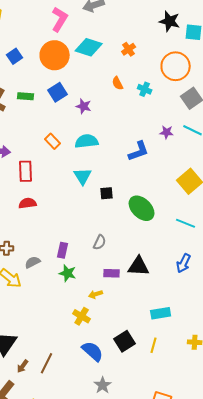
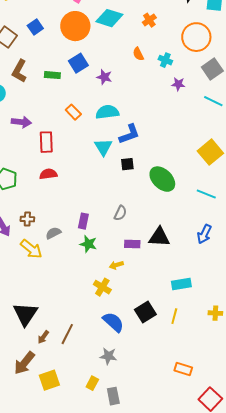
green rectangle: (26, 96) -> (52, 75), moved
purple star: (167, 132) -> (178, 84), moved
blue L-shape: (139, 151) -> (129, 134), moved
gray star: (103, 385) -> (108, 356), moved, turned -30

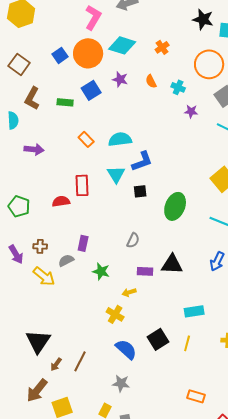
blue square: (35, 27) -> (60, 55), moved
purple star: (104, 77) -> (120, 79), moved
red rectangle: (46, 142) -> (82, 185), moved
green ellipse: (162, 179) -> (175, 206), turned 68
purple rectangle: (83, 221) -> (83, 243), moved

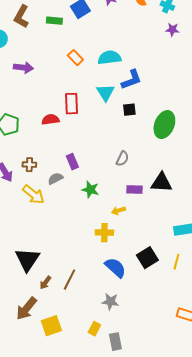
purple star: (191, 111) -> (172, 30), moved
purple rectangle: (83, 243) -> (72, 162), turned -35
yellow cross: (115, 314) -> (104, 233), turned -30

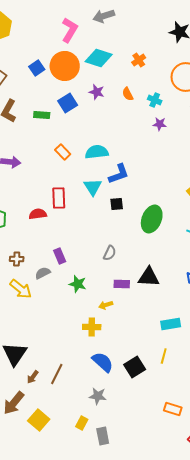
black square: (147, 258) -> (135, 367), moved
yellow square: (51, 326) -> (39, 420), turned -30

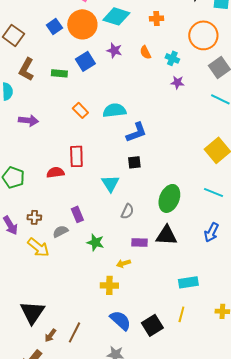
orange cross: (139, 60) -> (156, 18), turned 32
cyan triangle: (93, 187) -> (110, 183), moved
green ellipse: (152, 219) -> (169, 198), moved

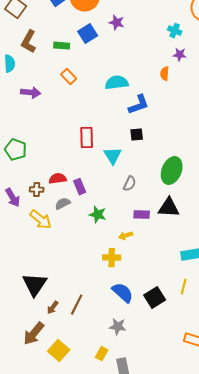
orange semicircle: (145, 52) -> (165, 74), moved, turned 32
orange rectangle: (80, 110) -> (69, 77), moved
red rectangle: (76, 156) -> (87, 138), moved
red semicircle: (55, 172) -> (58, 179), moved

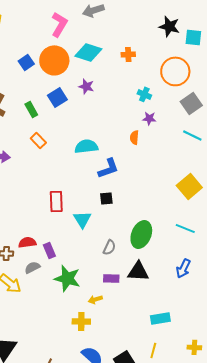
green rectangle: (62, 46) -> (31, 109), turned 56
gray semicircle: (130, 184) -> (109, 247), moved
green star: (98, 215) -> (67, 278), size x1.5

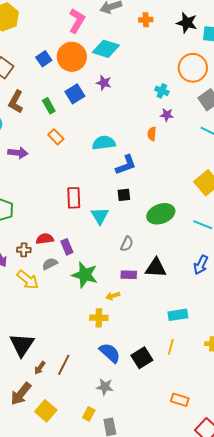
orange cross: (128, 54) -> (146, 20), moved
green ellipse: (141, 234) -> (161, 214), moved, turned 48

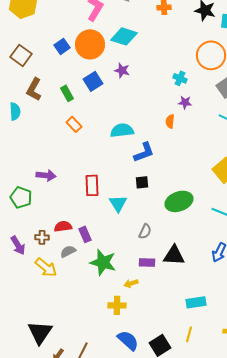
purple arrow: (18, 153) -> (46, 175), moved

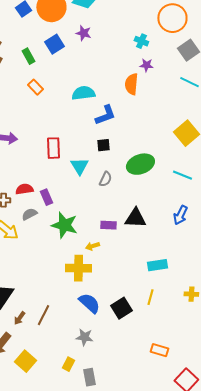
orange semicircle: (170, 121) -> (131, 84), size x1.5
gray semicircle: (145, 231) -> (105, 179), moved
yellow cross: (117, 305) -> (78, 268), size x1.4

